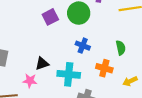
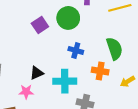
green semicircle: (121, 48) -> (114, 49), size x1.5

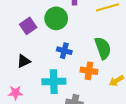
black triangle: (37, 73) -> (24, 61), moved

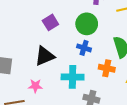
green circle: (56, 18) -> (87, 24), moved
black triangle: (24, 61) -> (45, 56), size x1.5

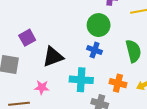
purple square: (50, 22) -> (27, 38), moved
orange cross: (107, 68) -> (118, 83), moved

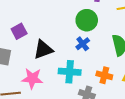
blue cross: (95, 50) -> (83, 44), turned 32
pink star: (42, 87) -> (32, 78), size x1.5

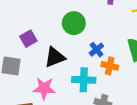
green circle: (87, 20) -> (74, 23), moved
orange cross: (104, 75) -> (110, 66), moved

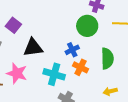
green circle: (74, 23) -> (87, 26), moved
purple square: (28, 39) -> (13, 25), turned -35

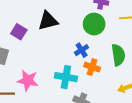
black triangle: (33, 48) -> (48, 21), moved

